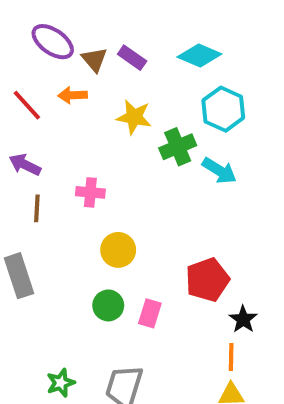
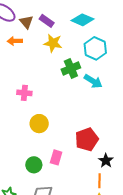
yellow star: (134, 117) -> (53, 43), moved
green circle: (108, 305) -> (34, 165), moved

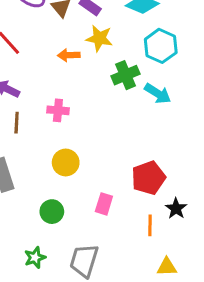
orange arrow: (15, 41) -> (69, 55), moved
yellow circle: (39, 124) -> (66, 162), moved
green circle: (34, 165) -> (52, 212), moved
orange line: (99, 181) -> (150, 225), moved

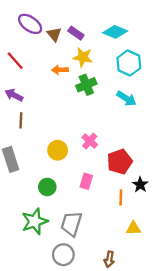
green cross: (125, 75) -> (86, 85), moved
pink cross: (58, 110) -> (90, 141), moved, turned 35
green star: (35, 258) -> (35, 221), size x1.6

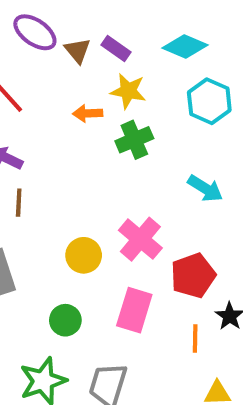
cyan arrow: (127, 99) -> (205, 188), moved
pink cross: (90, 141) -> (140, 239), size x1.5
pink rectangle: (86, 181) -> (134, 310), size x1.5

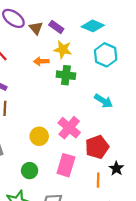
green cross: (134, 140) -> (66, 75), turned 30

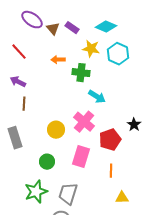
yellow star: (63, 49) -> (91, 49), moved
cyan arrow: (103, 101) -> (97, 97), moved
black star: (116, 168) -> (134, 125), moved

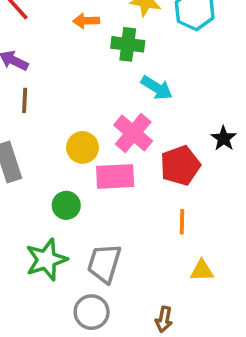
pink rectangle: (81, 157) -> (115, 176), moved, turned 70

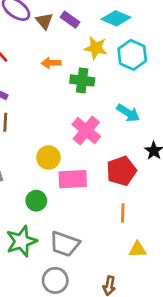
cyan arrow: (157, 88) -> (128, 113), moved
pink cross: (133, 133) -> (86, 130), moved
gray trapezoid: (104, 263) -> (65, 244), turned -88

